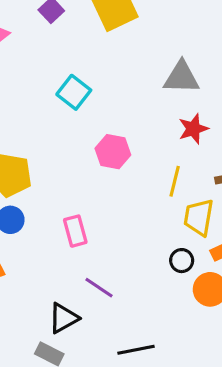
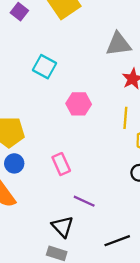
black triangle: (63, 318) -> (63, 227), turned -35

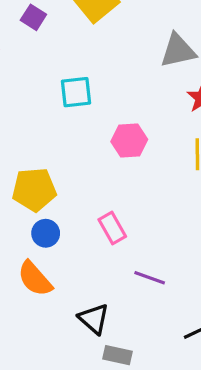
cyan square: (44, 67) -> (76, 92), turned -30
black triangle: (63, 227) -> (94, 319), moved

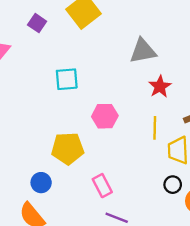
yellow pentagon: (34, 189) -> (68, 148), moved
pink rectangle: (112, 228) -> (102, 186), moved

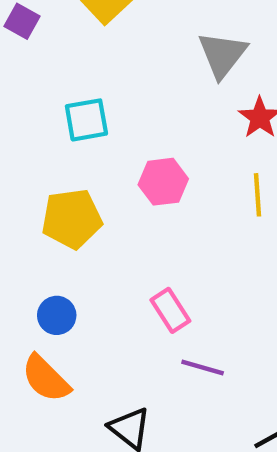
gray triangle: (143, 51) -> (222, 55), turned -36
yellow pentagon: (68, 148) -> (72, 219), moved

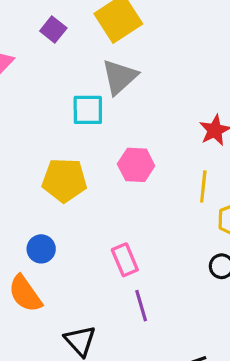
gray triangle: (222, 55) -> (120, 77), moved
purple line: (203, 367) -> (141, 306), turned 48

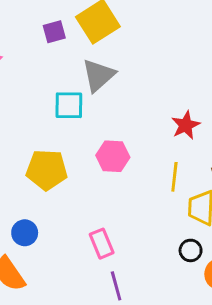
purple square: (53, 29) -> (54, 32), moved, turned 35

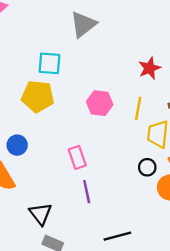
cyan square: (69, 105) -> (50, 63), moved
pink hexagon: (113, 156) -> (100, 103), moved

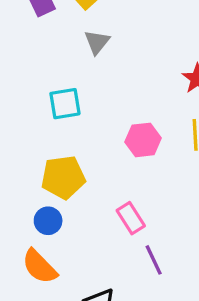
gray triangle: (83, 24) -> (97, 42), size x0.7
yellow pentagon: (38, 96) -> (63, 177), moved

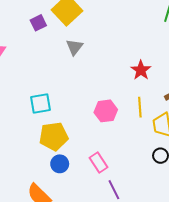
cyan square: (65, 104) -> (40, 104), moved
blue circle: (48, 221) -> (60, 164), moved

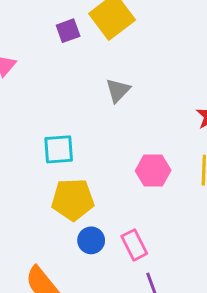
gray triangle: (74, 47) -> (118, 90), moved
blue circle: (60, 164) -> (91, 240), moved

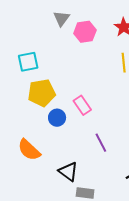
pink hexagon: (153, 170) -> (85, 32), moved
pink rectangle: (134, 245) -> (82, 105), moved

